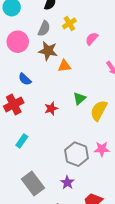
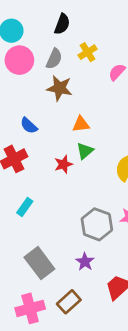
pink circle: (18, 42) -> (19, 60), moved
orange triangle: (64, 66) -> (81, 124), moved
green triangle: (80, 98) -> (85, 151), moved

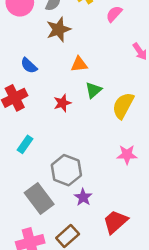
brown star: (59, 88) -> (59, 29), turned -30
green triangle: (85, 151) -> (93, 90), moved
gray hexagon: (97, 224) -> (66, 170), moved

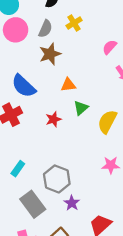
pink semicircle: (114, 14) -> (110, 47), moved
blue semicircle: (29, 66) -> (24, 86), size x1.6
cyan rectangle: (25, 144) -> (18, 169), moved

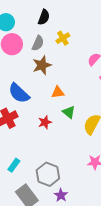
green triangle: (81, 108) -> (69, 112), turned -40

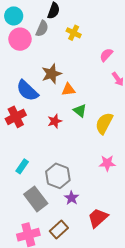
yellow cross: (63, 38) -> (74, 33), turned -32
gray semicircle: (38, 43) -> (42, 29), moved
brown star: (42, 65) -> (52, 74), moved

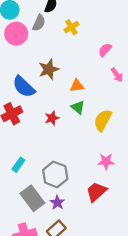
yellow cross: (74, 33) -> (71, 27), turned 32
orange triangle: (68, 90) -> (77, 86), moved
purple star: (72, 198) -> (57, 203), moved
red trapezoid: (98, 218) -> (96, 192), moved

